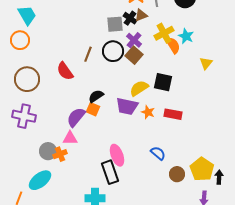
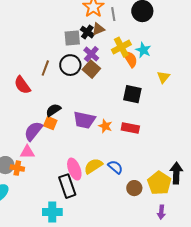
black square: (163, 82) -> (132, 94), moved
yellow semicircle: (139, 88) -> (93, 166), moved
orange cross: (60, 154) -> (17, 168), turned 32
black arrow: (219, 177) -> (176, 173), moved, size x1.5

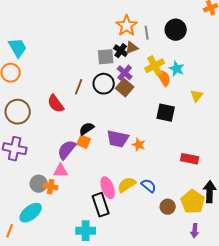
red rectangle: (130, 128) -> (190, 159), moved

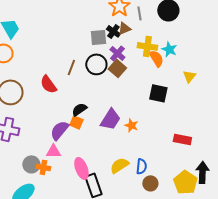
yellow cross: (155, 66) -> (147, 46), turned 36
purple trapezoid: (118, 139) -> (110, 119), turned -70
blue semicircle: (149, 186) -> (141, 166), turned 56
pink ellipse: (108, 188) -> (81, 168), moved
brown circle: (168, 207) -> (150, 183), moved

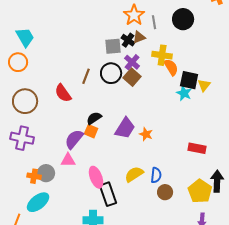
cyan star: (169, 49) -> (184, 93), moved
black square: (158, 93) -> (189, 80), moved
orange cross: (43, 167) -> (34, 176), moved

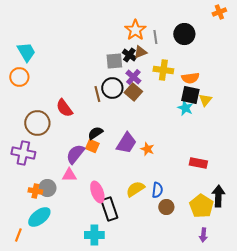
orange semicircle: (171, 67) -> (190, 78), moved, turned 114
brown line: (86, 76) -> (97, 94), moved, turned -35
brown circle: (25, 101) -> (37, 123), moved

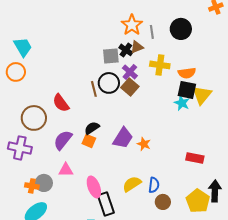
yellow triangle: (205, 100) -> (202, 95), size x1.5
purple semicircle: (75, 154) -> (63, 140), moved

